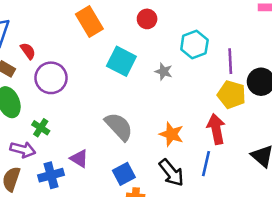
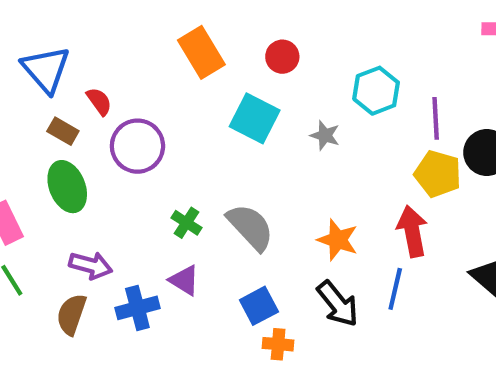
red circle: (147, 19) -> (282, 57), moved
green cross: (41, 128) -> (186, 223), moved

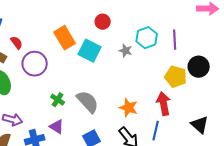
orange rectangle: (201, 52) -> (65, 38), moved
purple line: (436, 118) -> (175, 40), moved
gray star: (325, 135) -> (126, 51), moved

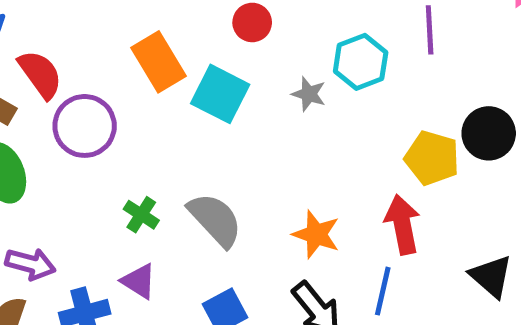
purple line: (175, 40) -> (430, 30), moved
red semicircle: (17, 43) -> (40, 74), size x1.5

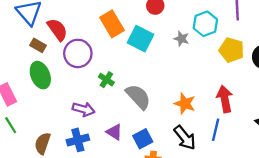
yellow pentagon: (432, 158) -> (232, 50), moved
green cross: (141, 215) -> (106, 80), moved
purple arrow: (30, 264) -> (84, 109), moved
purple triangle: (139, 281) -> (114, 132), moved

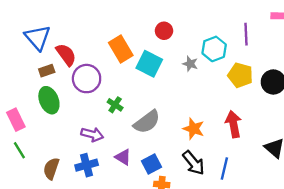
brown rectangle: (38, 45) -> (47, 71), turned -49
gray semicircle: (138, 97) -> (147, 122), turned 96
blue line: (216, 130) -> (224, 169), moved

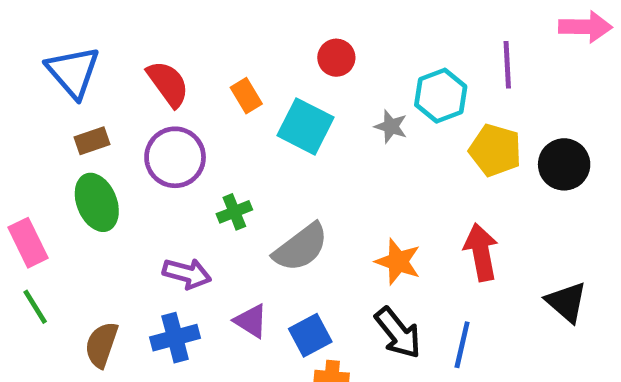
orange rectangle: (121, 49) -> (246, 96), size x0.6
red semicircle: (66, 55) -> (168, 84), moved
green cross: (115, 105) -> (234, 212), turned 35

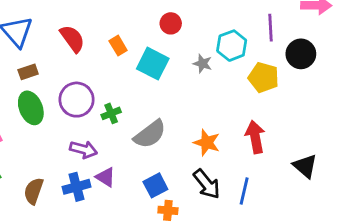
purple circle: (175, 157) -> (77, 100), moved
black circle: (564, 164) -> (301, 54), moved
purple triangle: (251, 321) -> (106, 177), moved

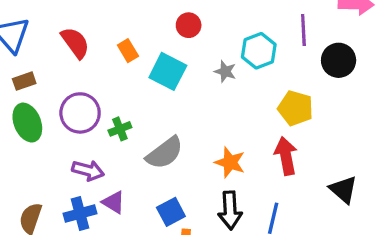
yellow pentagon: (264, 77) -> (295, 108), moved
black arrow: (207, 184) -> (230, 210), turned 36

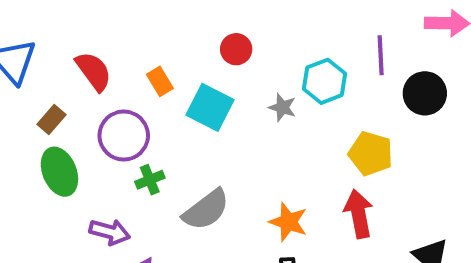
brown rectangle: (24, 81) -> (51, 119), moved, turned -30
purple circle: (80, 113) -> (124, 136), moved
green ellipse: (27, 123) -> (59, 172), moved

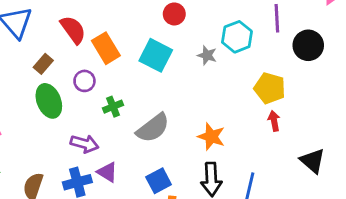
orange rectangle: (160, 81) -> (106, 48), moved, size x1.5
purple circle: (124, 136) -> (84, 81), moved, size x0.6
red arrow: (359, 214) -> (274, 121), moved, size x0.6

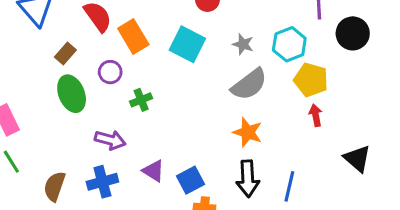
cyan hexagon: (237, 37) -> (289, 44), moved
gray semicircle: (153, 128) -> (249, 84), moved
purple triangle: (107, 172) -> (153, 171), moved

